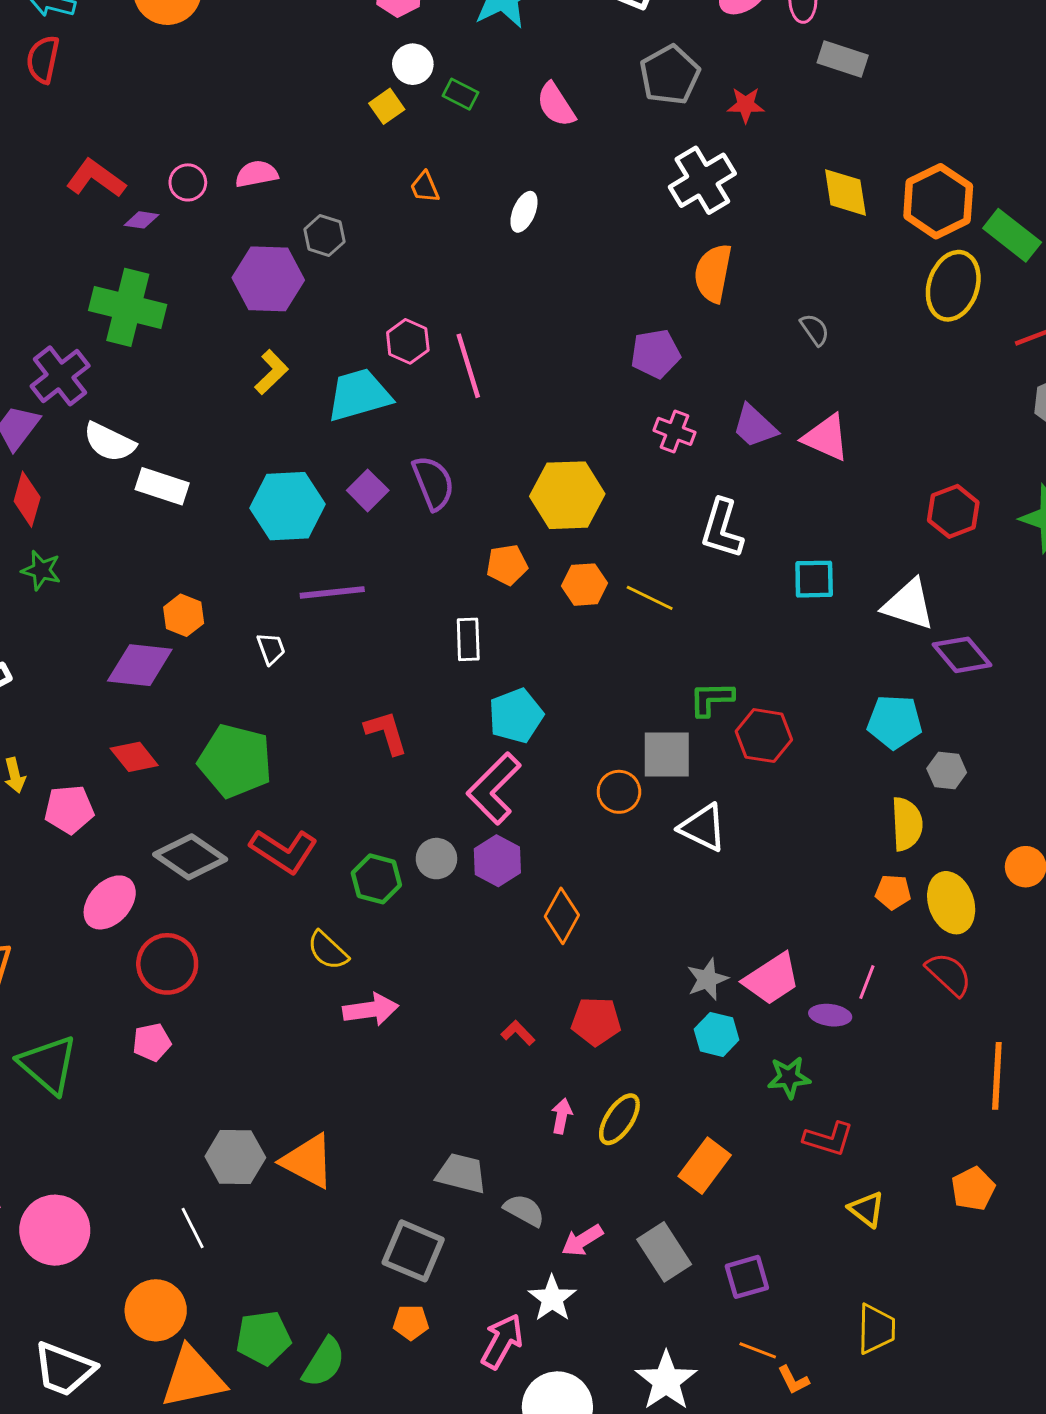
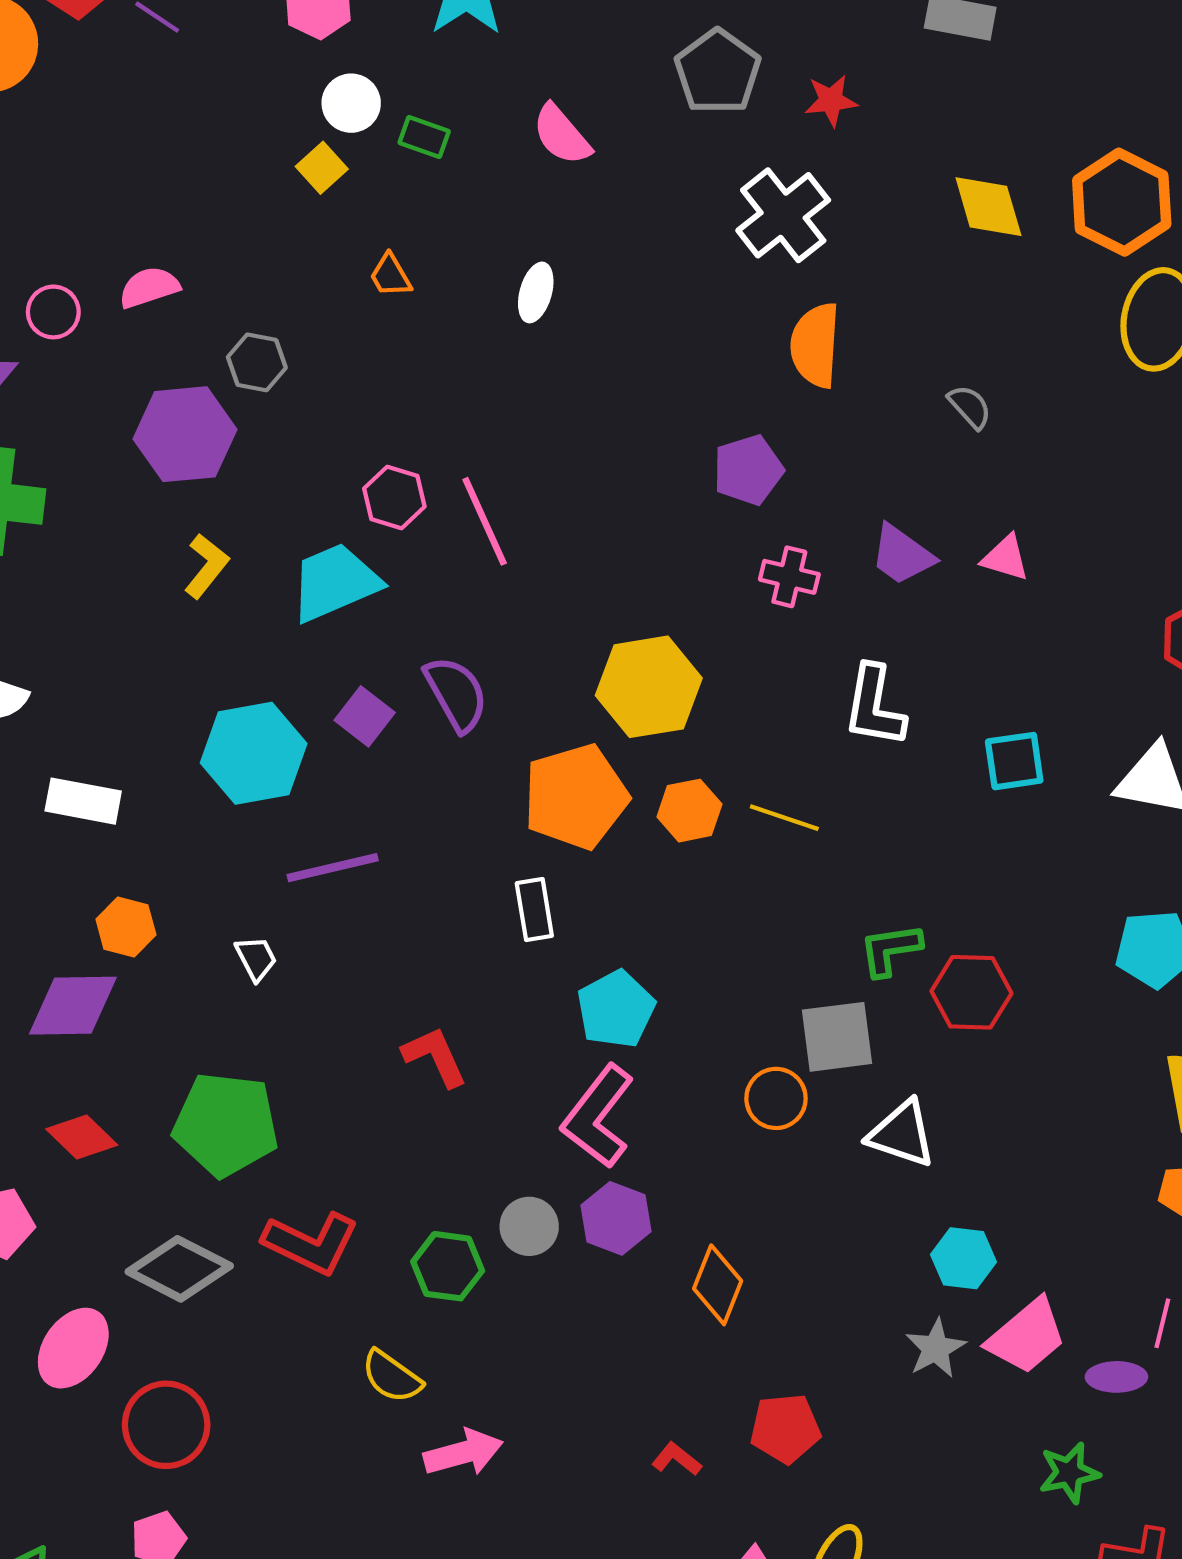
pink triangle: (826, 437) -> (1005, 558), size x0.7
white rectangle: (162, 486) -> (83, 801), moved
orange pentagon: (507, 565) -> (576, 797), size x1.8
cyan hexagon: (717, 1034) -> (964, 1258), moved

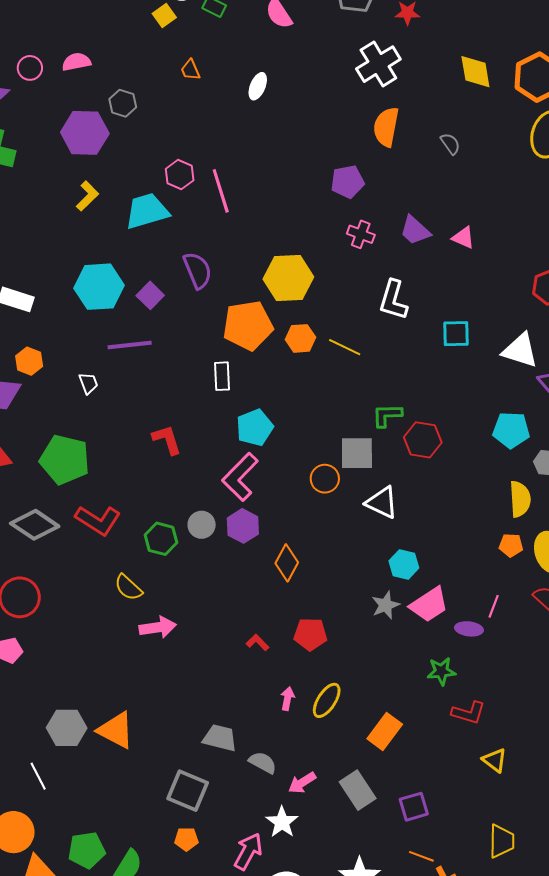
gray semicircle: (970, 407) -> (450, 144), moved
purple square: (365, 716) -> (150, 295), moved

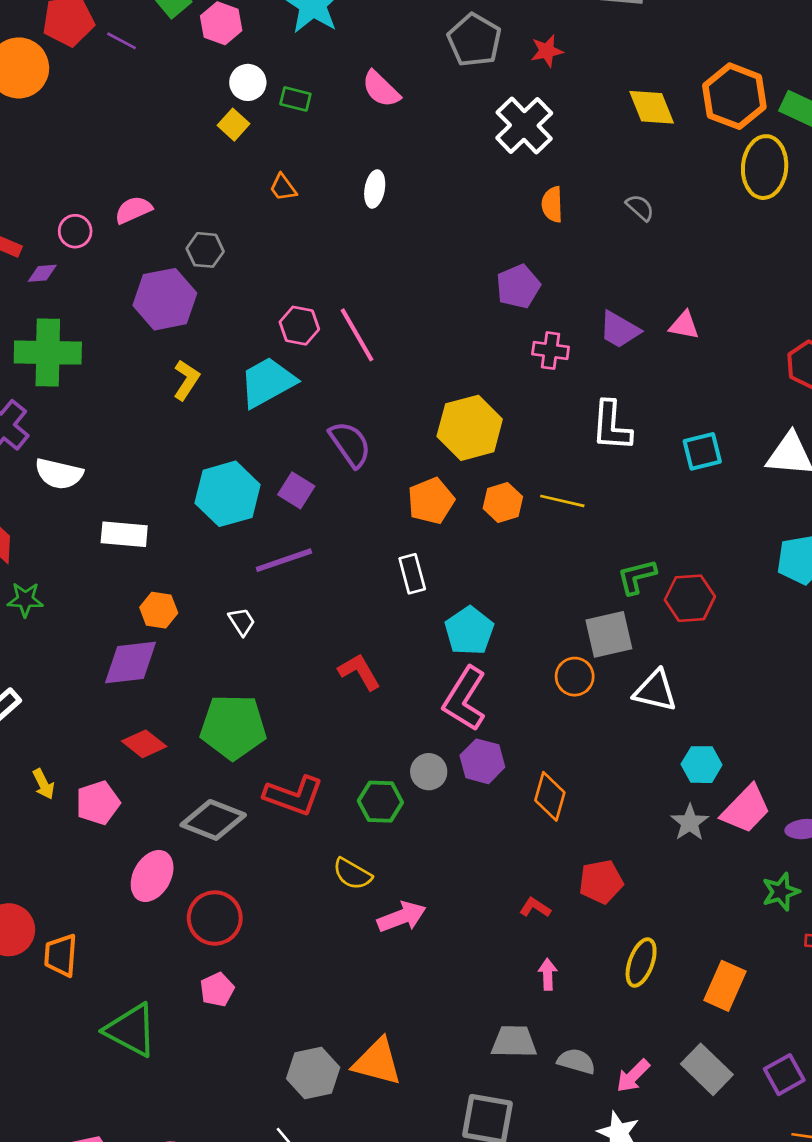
orange semicircle: (386, 127) -> (552, 204), size x0.7
orange pentagon: (248, 325) -> (431, 501), size x0.7
pink arrow: (288, 699) -> (548, 974), moved

